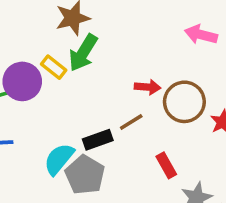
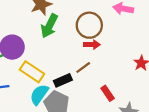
yellow rectangle: (54, 67) -> (32, 72), moved, size x1.5
brown circle: (184, 102) -> (89, 25), moved

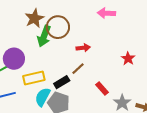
brown circle: (89, 25) -> (58, 27), moved
yellow rectangle: (32, 72) -> (34, 78), turned -40

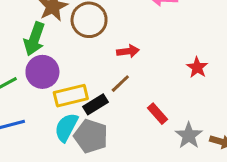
green arrow: (44, 36) -> (34, 39), moved
purple circle: (14, 59) -> (42, 72), moved
yellow rectangle: (34, 78) -> (71, 96), moved

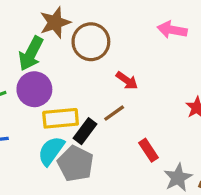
red arrow: (128, 51) -> (127, 80), turned 35
black rectangle: (95, 104) -> (85, 131), turned -30

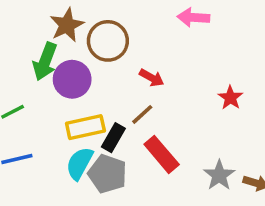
purple circle: (34, 89) -> (72, 79), moved
red rectangle: (149, 150) -> (162, 154), moved, size x1.5

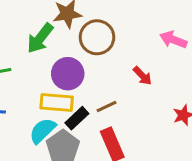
red arrow: (152, 78) -> (142, 76), moved
purple circle: (72, 79) -> (68, 74), moved

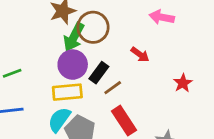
green arrow: (40, 38) -> (74, 37), moved
black rectangle: (77, 118) -> (99, 73), moved

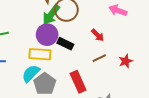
black rectangle: (99, 73) -> (65, 44), turned 70
brown line: (113, 88) -> (99, 58), moved

